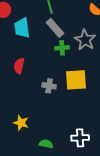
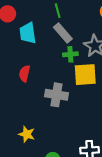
yellow square: (76, 80) -> (85, 75), moved
gray cross: (49, 86) -> (57, 95), size x1.5

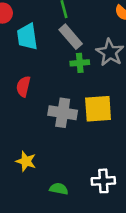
yellow square: (85, 75) -> (98, 109), moved

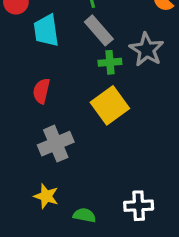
yellow square: (98, 109) -> (110, 105), moved, turned -32
gray cross: (63, 113) -> (56, 144), moved, turned -32
yellow star: (26, 161) -> (46, 196), moved

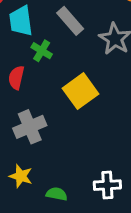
green cross: (110, 62) -> (42, 51), moved, turned 36

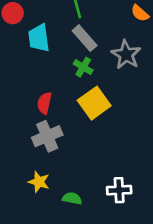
green cross: (42, 51) -> (83, 67), moved
red semicircle: (16, 78) -> (44, 103), moved

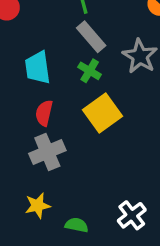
cyan trapezoid: (39, 38) -> (38, 68), moved
yellow star: (39, 182) -> (38, 206), turned -30
white cross: (119, 190) -> (132, 215), turned -35

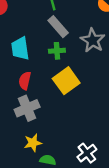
green cross: (90, 71) -> (57, 51), turned -35
yellow star: (38, 206) -> (33, 143), moved

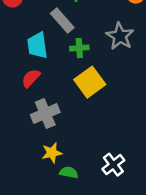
gray rectangle: (58, 27) -> (62, 21), moved
red semicircle: (25, 81) -> (31, 78), moved, turned 30

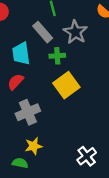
gray star: (120, 36) -> (75, 32), moved
green semicircle: (69, 172) -> (20, 163), moved

